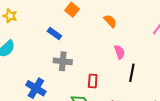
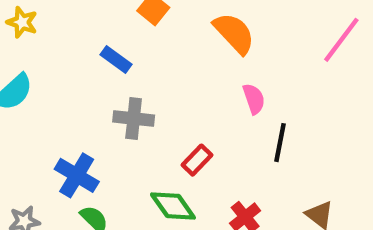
orange semicircle: (110, 21) -> (234, 33), size x1.5
red rectangle: (93, 81) -> (197, 160), turned 40

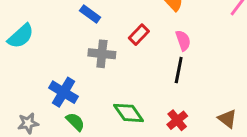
black line: (280, 143) -> (179, 70), moved
red rectangle: (197, 160) -> (139, 35), moved

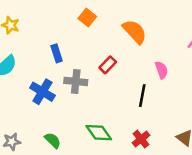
blue rectangle: (90, 14) -> (57, 53), moved, turned 36
pink semicircle: (183, 41) -> (161, 70), moved
blue cross: (63, 92) -> (42, 92), moved

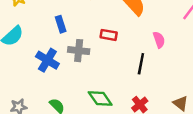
red rectangle: (108, 65) -> (109, 35), turned 56

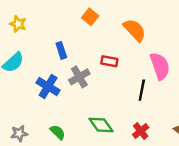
pink semicircle: (159, 40) -> (160, 66), size x1.6
gray cross: (79, 51) -> (79, 77), turned -36

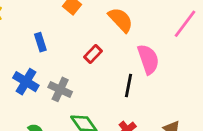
red rectangle: (109, 61) -> (93, 54), turned -56
gray cross: (79, 77) -> (60, 89), moved, turned -35

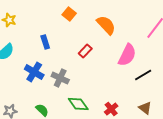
pink semicircle: (148, 59) -> (127, 55), turned 45
black line: (128, 86) -> (143, 75), moved, turned 48

